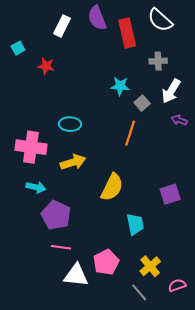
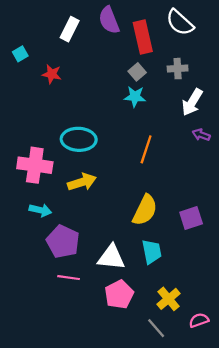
gray square: (142, 103) -> (137, 72), moved
cyan ellipse: (70, 124) -> (79, 139), size x1.4
yellow semicircle: (112, 187) -> (145, 210), moved
white triangle: (76, 275) -> (111, 257), moved

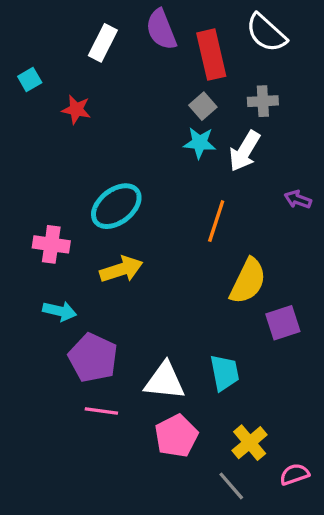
white arrow: (192, 102) -> (245, 151), moved
cyan ellipse: (79, 139) -> (116, 206), turned -40
pink cross: (35, 165) -> (51, 244), size x0.7
yellow semicircle: (145, 210) -> (248, 281), moved

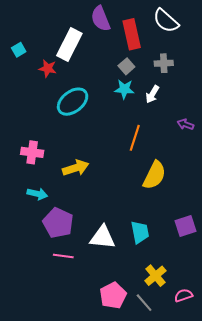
white rectangle: (103, 43) -> (69, 45), moved, size x1.4
white arrow: (245, 151) -> (152, 94), size x0.7
cyan ellipse: (116, 206) -> (73, 102), moved
purple square: (283, 323) -> (186, 226), moved
pink pentagon: (176, 436) -> (113, 295), moved

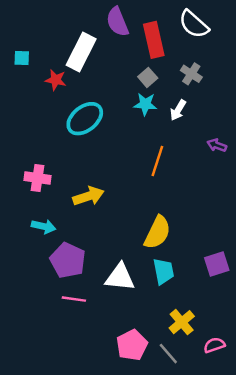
cyan square: (19, 50) -> (22, 58), turned 32
gray cross: (164, 63) -> (191, 74), turned 36
yellow semicircle: (154, 175) -> (157, 232), moved

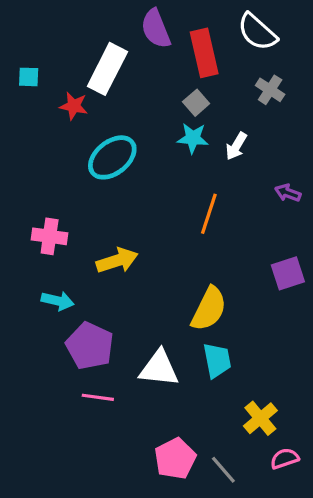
gray cross: (191, 74) -> (270, 90), moved
purple square: (217, 264) -> (288, 273), moved
yellow cross: (182, 322) -> (260, 418), moved

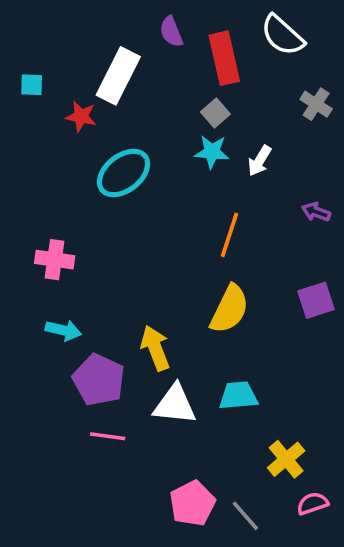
purple semicircle: (156, 29) -> (171, 32), size x0.7
gray cross: (270, 90) -> (316, 104), moved
yellow arrow: (117, 260) -> (155, 348), moved, turned -93
yellow semicircle: (209, 309) -> (230, 309), moved
cyan trapezoid: (217, 360) -> (238, 396), turned -84

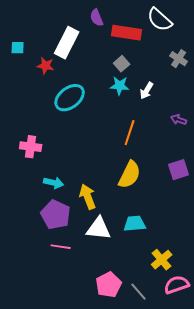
red rectangle: (224, 58) -> (127, 33), turned -68
cyan arrow: (63, 330) -> (54, 183), moved
pink semicircle: (313, 503) -> (177, 285), size x1.4

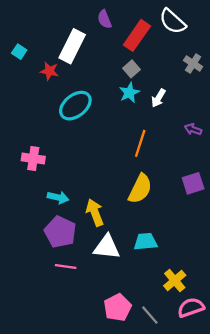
red rectangle: (127, 33) -> (137, 35), turned -64
cyan square: (18, 48) -> (19, 52), turned 32
cyan star: (120, 86) -> (129, 93), turned -30

